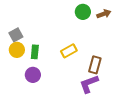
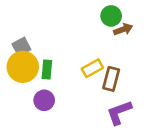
brown arrow: (104, 14) -> (123, 29), moved
yellow circle: (17, 50) -> (23, 67), size x1.5
brown rectangle: (95, 65) -> (111, 79), moved

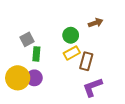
green circle: (111, 16) -> (71, 35), moved
gray square: (21, 47) -> (27, 39), moved
yellow circle: (23, 67) -> (18, 78), moved

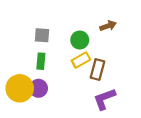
gray square: (27, 39) -> (42, 35), moved, turned 32

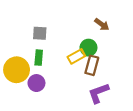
brown arrow: (108, 26) -> (102, 24), turned 56
green circle: (80, 40) -> (88, 48), moved
yellow circle: (20, 88) -> (17, 70), moved

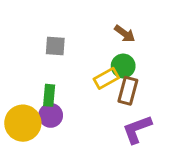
brown arrow: (102, 24) -> (125, 34), moved
green rectangle: (39, 58) -> (49, 95), moved
yellow circle: (17, 70) -> (23, 123), moved

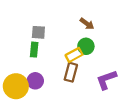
brown rectangle: (128, 91) -> (71, 72), moved
green rectangle: (49, 95) -> (34, 50), moved
purple L-shape: (137, 129) -> (106, 80), moved

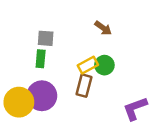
green circle: (86, 46) -> (104, 65), moved
purple L-shape: (106, 80) -> (135, 109), moved
purple circle: (35, 81) -> (42, 96), size x1.5

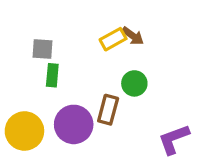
gray square: (46, 38) -> (42, 49), moved
yellow rectangle: (88, 65) -> (113, 39), moved
purple circle: (42, 96) -> (74, 124), moved

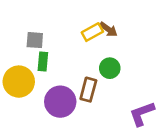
yellow circle: (24, 131) -> (19, 82), moved

